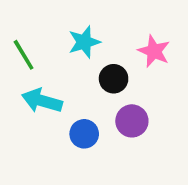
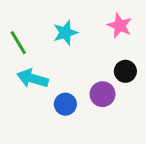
pink star: (154, 51) -> (120, 26), moved
black circle: (114, 79) -> (125, 71), moved

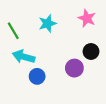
blue circle: (65, 104) -> (37, 76), moved

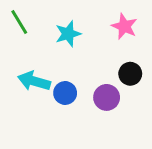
green line: (13, 31) -> (19, 22), moved
blue circle: (37, 76) -> (65, 93), moved

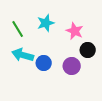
green line: (19, 22) -> (18, 29), moved
pink star: (124, 26) -> (75, 31), moved

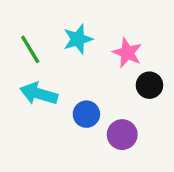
blue circle: (44, 63) -> (86, 114), moved
purple circle: (72, 66) -> (122, 135), moved

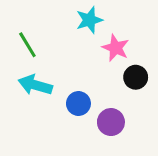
cyan star: (78, 39) -> (89, 20), moved

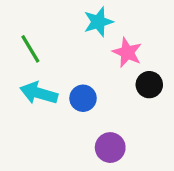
blue circle: (78, 104) -> (83, 98), moved
purple circle: (111, 122) -> (110, 148), moved

